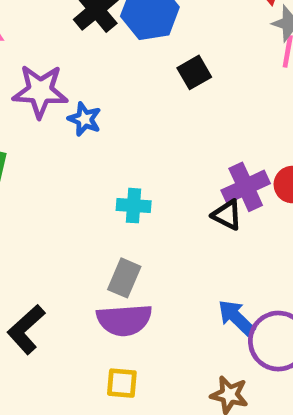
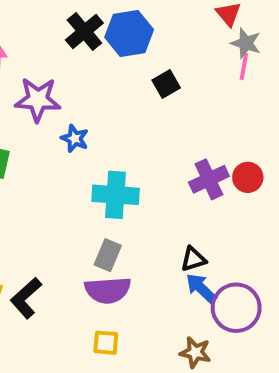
blue star: (85, 119) -> (75, 138), moved
cyan cross: (134, 206) -> (116, 195), size x1.6
black triangle: (227, 215) -> (193, 259), moved, turned -44

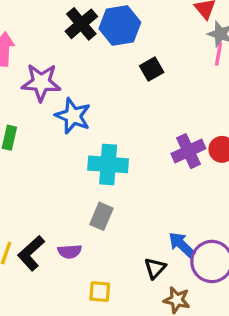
blue star: (75, 138) -> (73, 116), size x1.5
black triangle: (193, 259) -> (155, 268), moved, turned -30
purple semicircle: (108, 290) -> (70, 251), moved, size x0.6

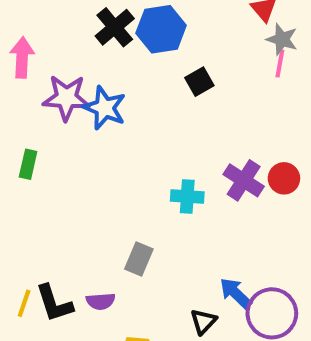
blue star: (73, 116) -> (105, 108), moved
purple cross: (188, 151) -> (244, 180), turned -32
cyan cross: (108, 164) -> (187, 196), moved, size x0.7
black L-shape: (31, 253) -> (54, 303), turned -66

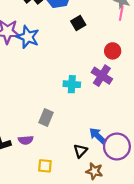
red circle: (284, 178) -> (113, 51), moved

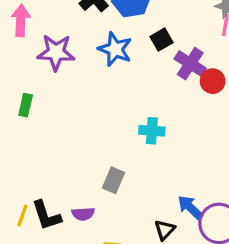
blue star: (28, 37) -> (115, 49), moved
purple cross: (102, 76) -> (190, 64), moved

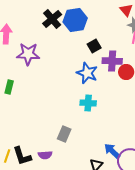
blue star: (115, 49) -> (87, 73), moved
purple cross: (190, 64) -> (112, 61), turned -30

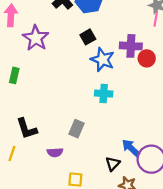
black square: (94, 46) -> (88, 37), moved
purple star: (28, 54) -> (36, 38), turned 30
black L-shape: (22, 156) -> (27, 129), moved

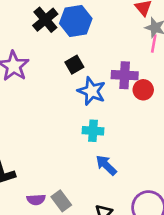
gray rectangle: (77, 129) -> (61, 201), moved, turned -60
blue arrow: (131, 148) -> (106, 165), moved

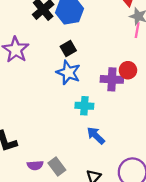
purple cross: (125, 75) -> (112, 79), moved
blue star: (92, 91) -> (68, 73), moved

